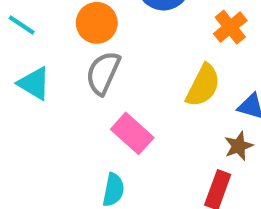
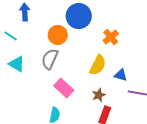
orange circle: (97, 23) -> (58, 35), moved
brown star: (239, 146) -> (99, 95), moved

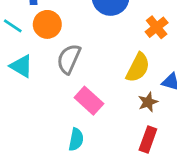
orange circle: (58, 35) -> (47, 24), moved
brown star: (99, 95) -> (148, 102), moved

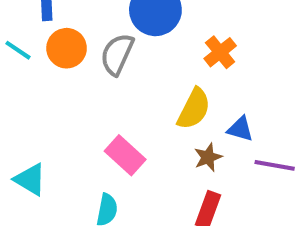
gray semicircle: (69, 59) -> (117, 54), moved
cyan triangle: (21, 66) -> (30, 180), moved

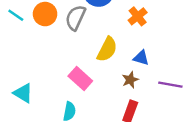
yellow semicircle: (194, 109) -> (107, 49), moved
blue triangle: (240, 129) -> (141, 58), moved

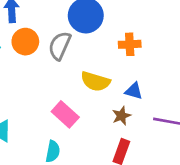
orange cross: (138, 16) -> (130, 44), turned 36
yellow semicircle: (107, 49) -> (95, 81), turned 80

